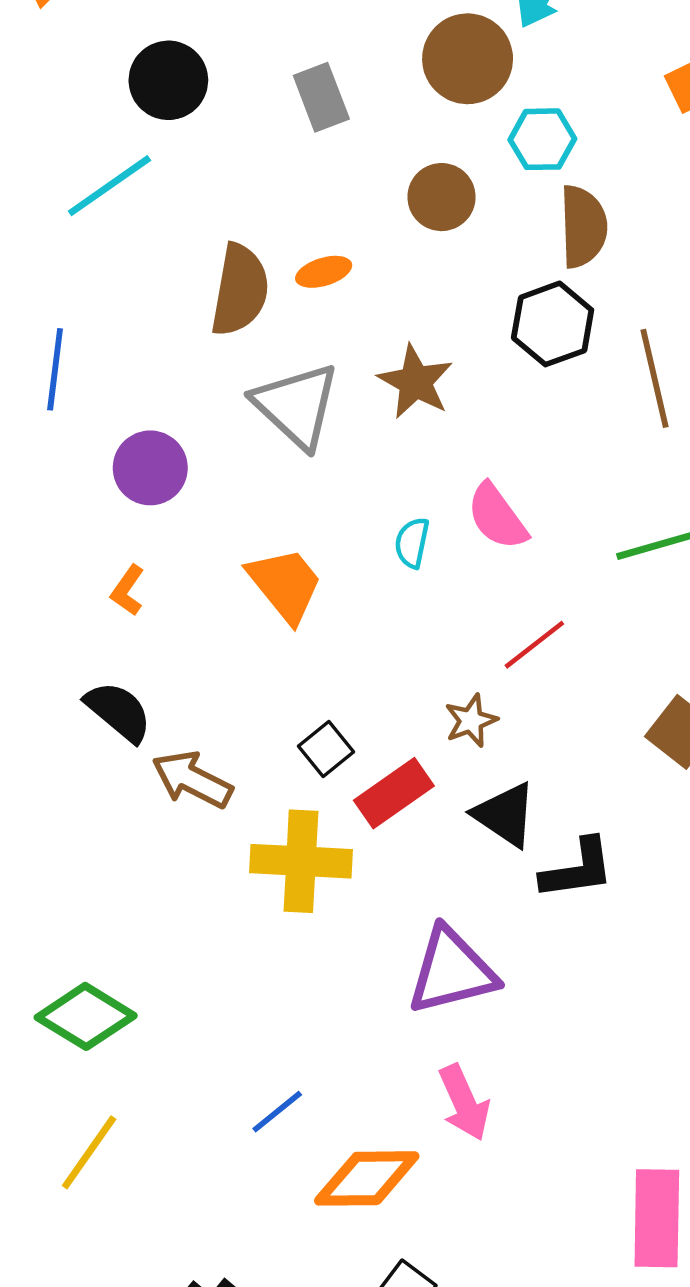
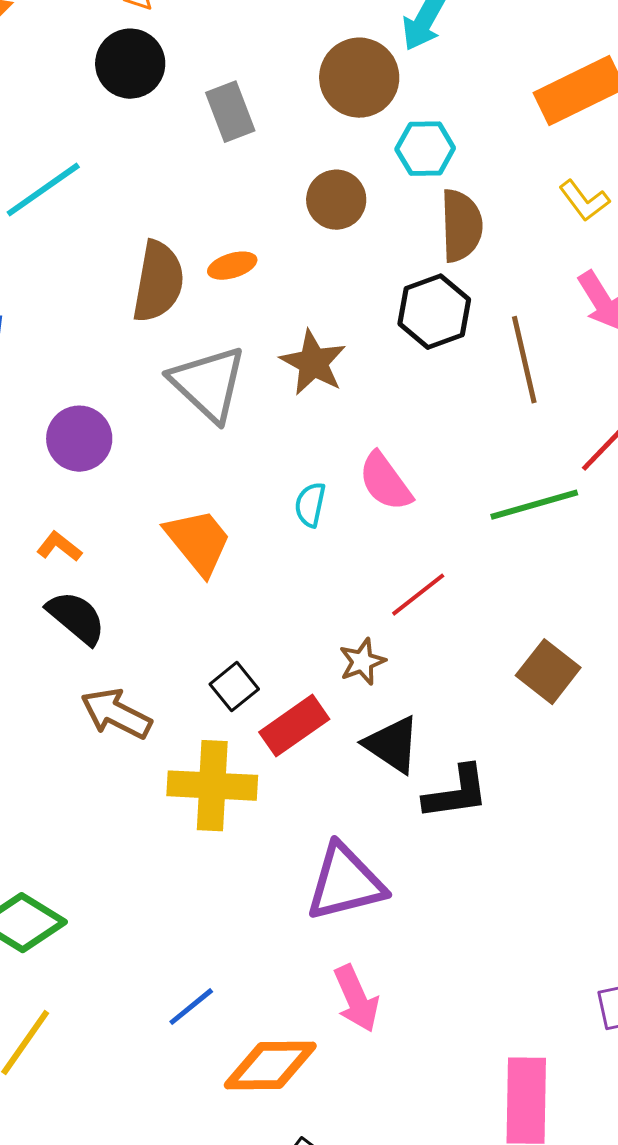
black circle: (168, 80) -> (130, 64), moved
orange L-shape: (128, 590) -> (59, 547), turned 93
black semicircle: (119, 712) -> (76, 618), moved

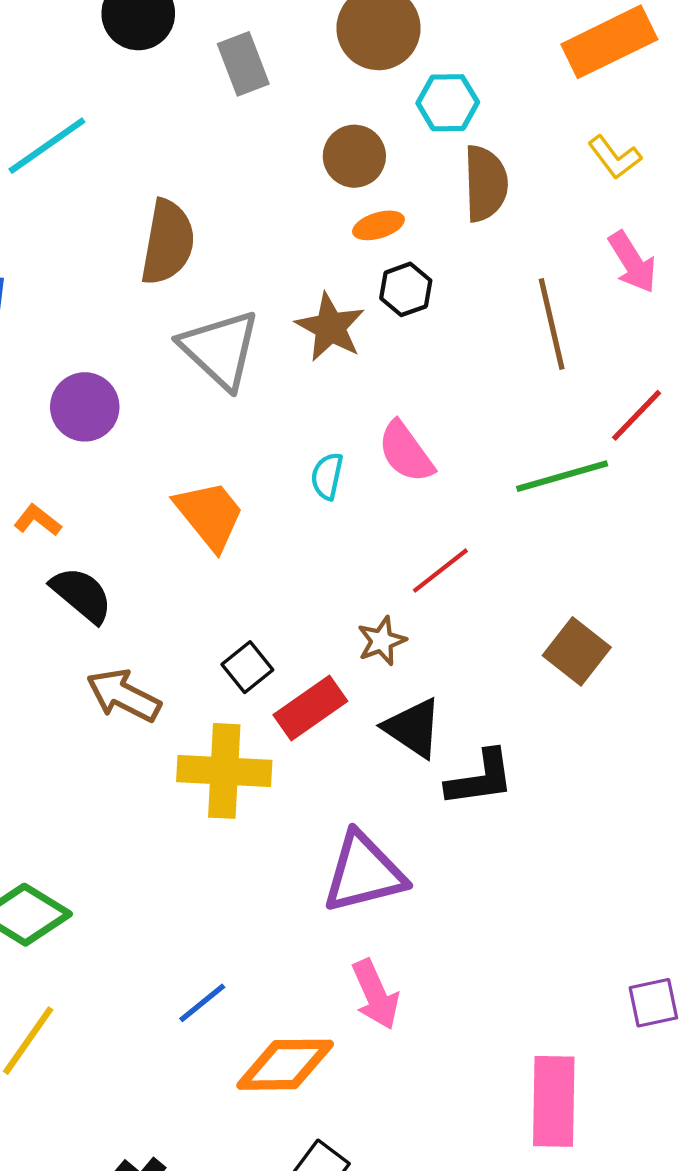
orange ellipse: (232, 266) -> (379, 225), moved
black hexagon: (434, 312) -> (406, 289), moved, size x0.7
orange L-shape: (59, 547) -> (38, 520), moved

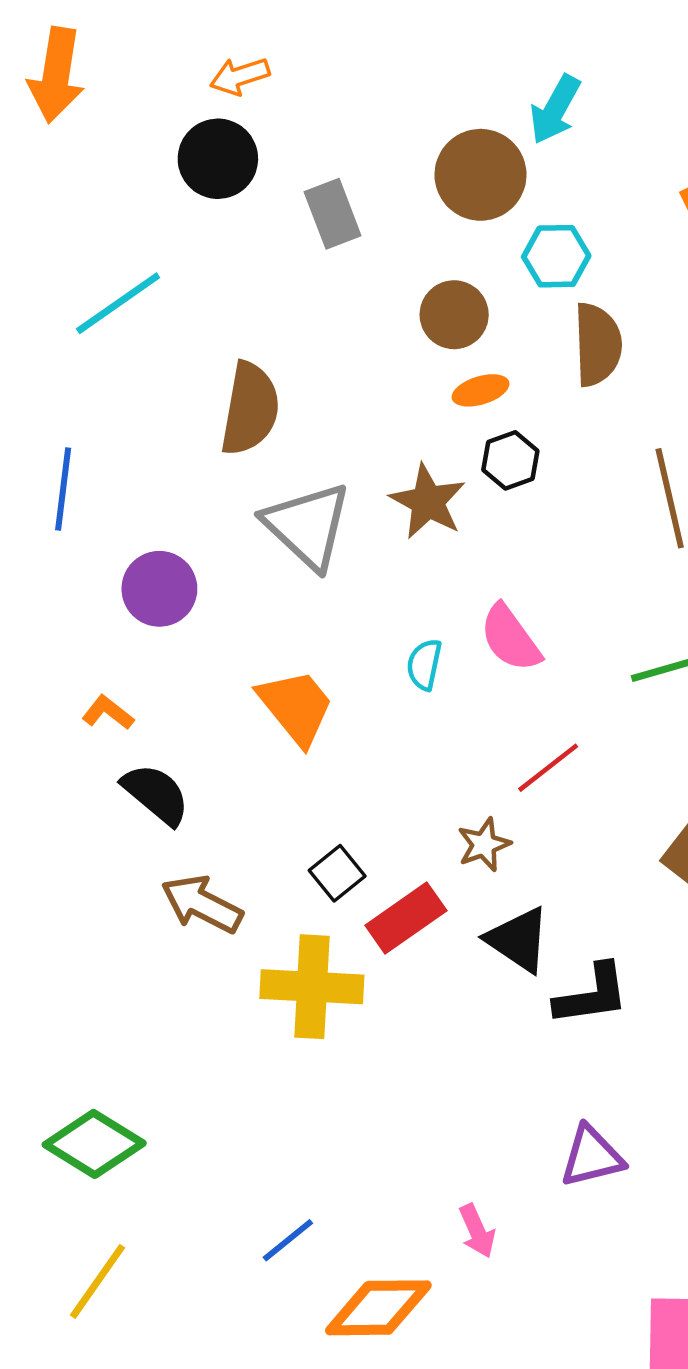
purple triangle: (364, 873) -> (592, 1156), moved, size x0.7
pink arrow: (375, 994) -> (477, 1231), size x0.7

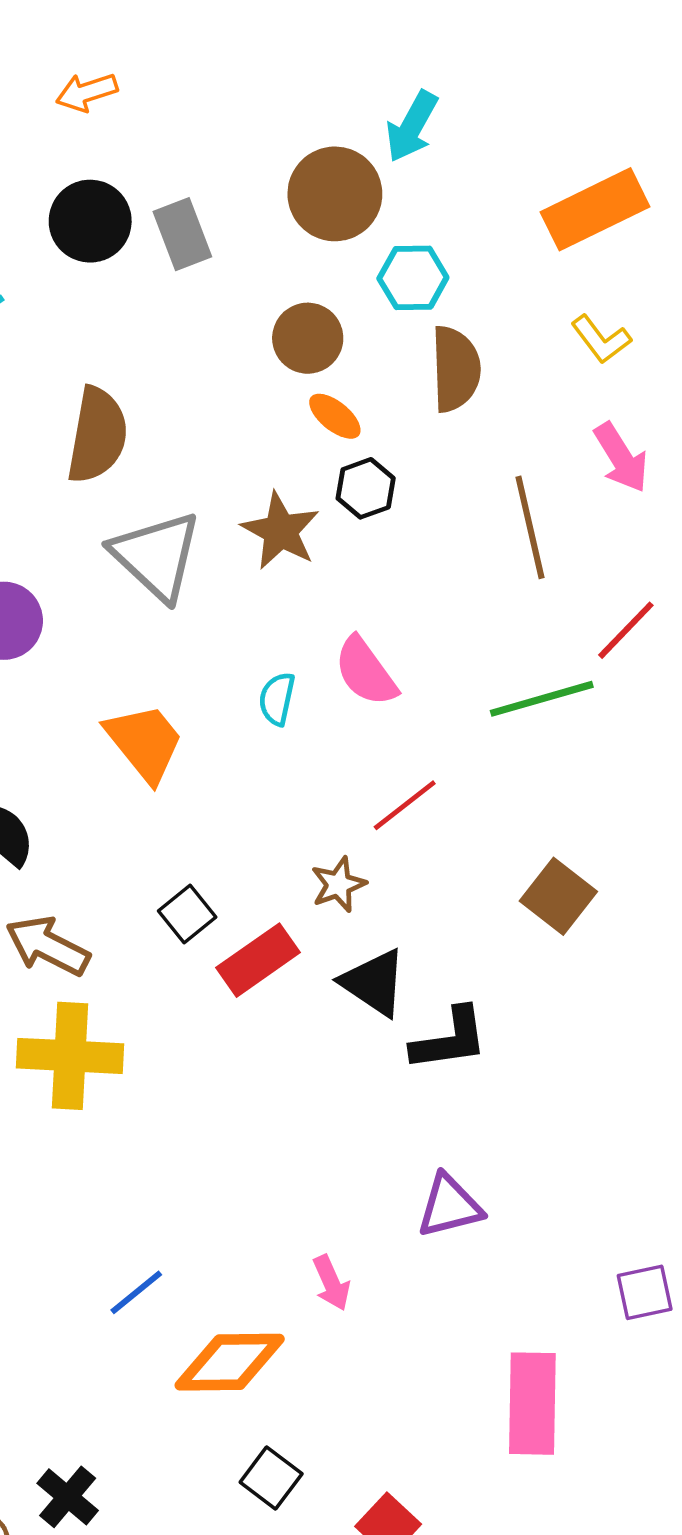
black circle: (218, 159) -> (90, 221), moved
orange ellipse: (481, 390) -> (335, 416), turned 56
yellow cross: (312, 987) -> (70, 1056), moved

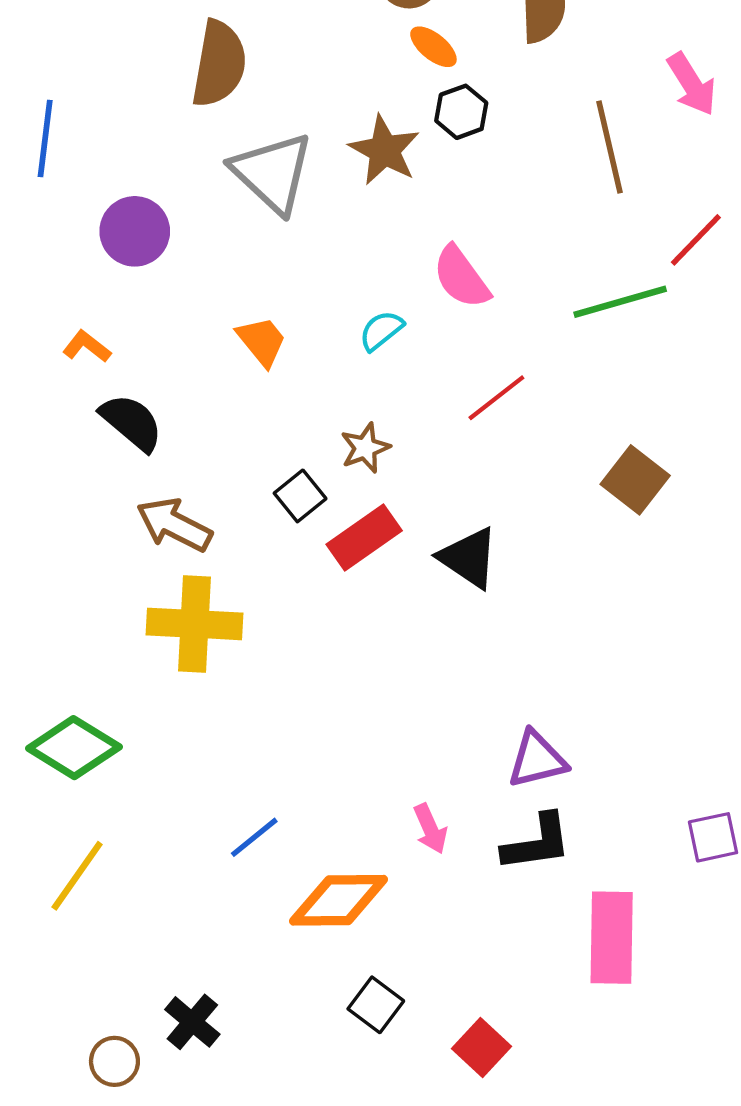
cyan semicircle: (277, 699) -> (381, 331), moved, turned 39
orange trapezoid: (145, 743) -> (262, 341), size x0.7
brown star: (338, 884) -> (365, 448), moved
black L-shape: (450, 1039) -> (537, 843), moved

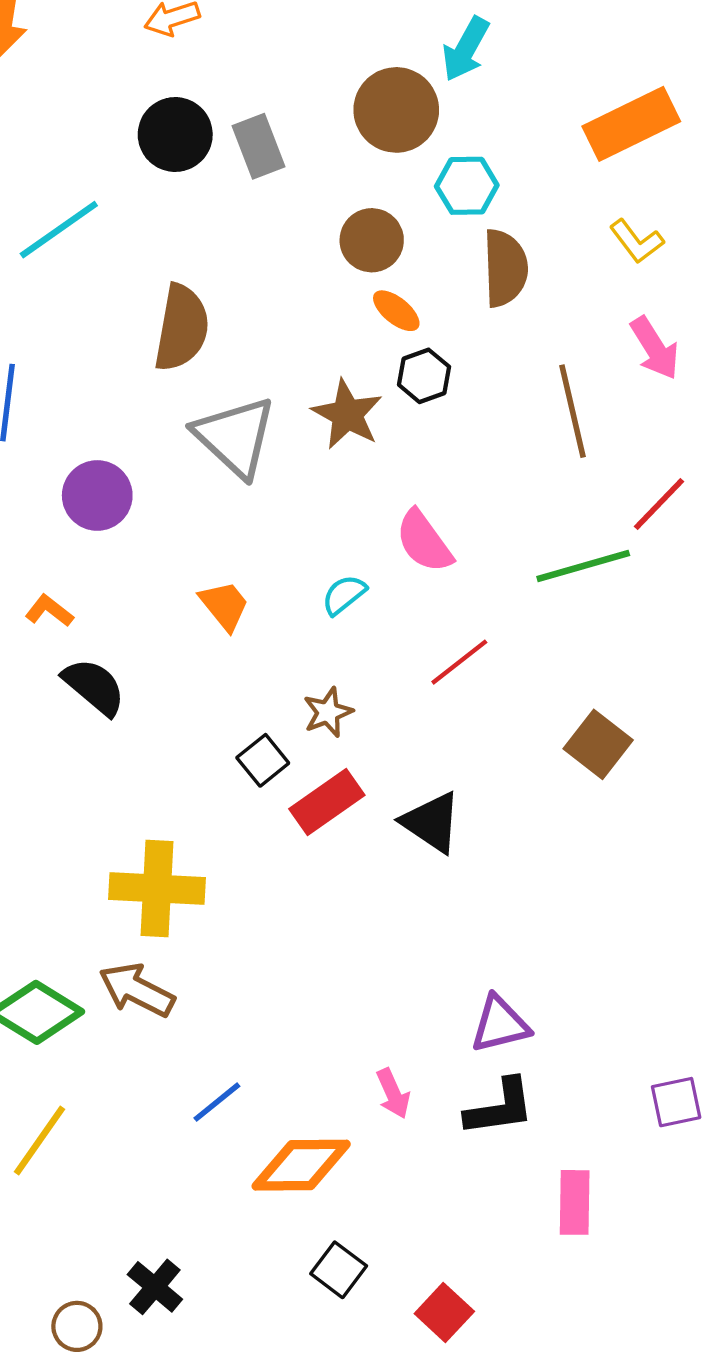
brown arrow: (174, 525) -> (137, 990), moved
pink rectangle: (612, 938) -> (575, 1202), size x0.7

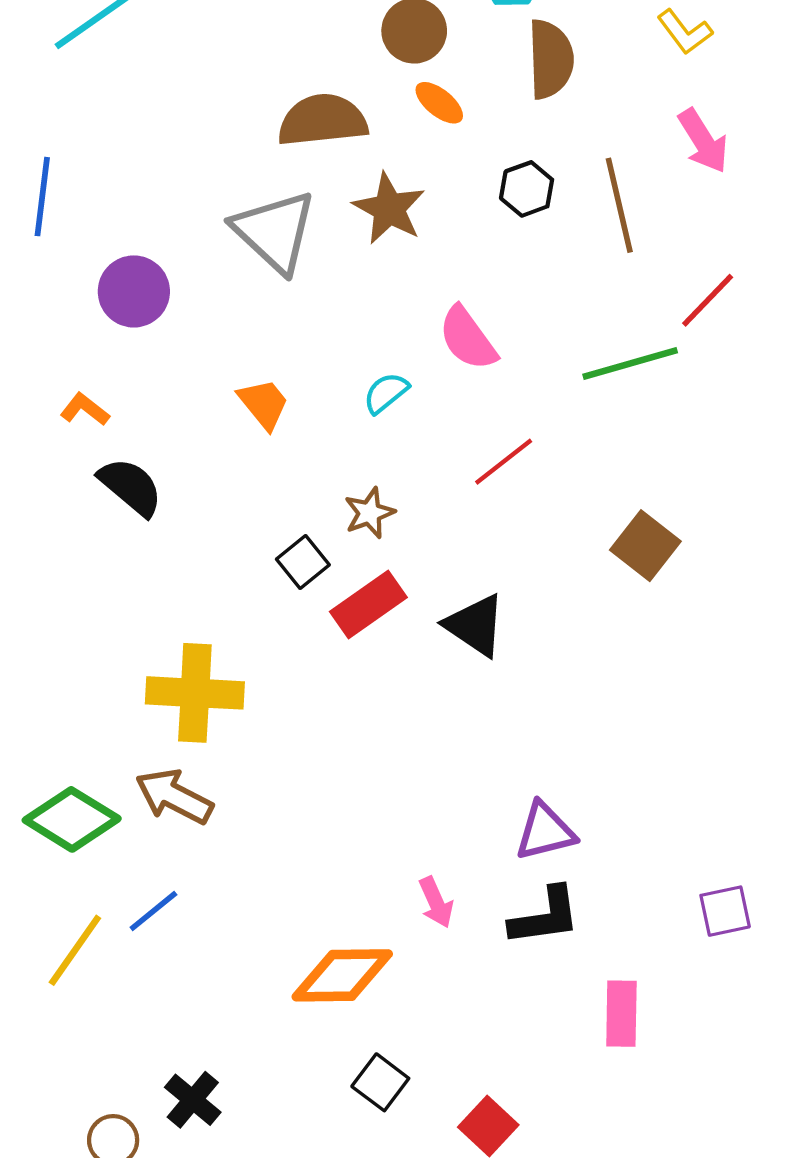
brown semicircle: (182, 328) -> (323, 120), moved, turned -106
black hexagon: (424, 376) -> (527, 189), moved
blue line: (217, 1102) -> (153, 911), moved

